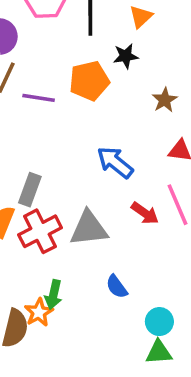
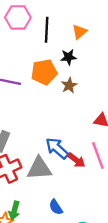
brown star: (165, 100) -> (69, 85), moved
blue arrow: (115, 162) -> (57, 148), moved

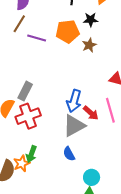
blue arrow: (57, 148) -> (74, 101), turned -120
gray triangle: (39, 168) -> (74, 126), moved, turned -30

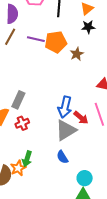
black star: (91, 20) -> (88, 27), moved
purple line: (37, 38) -> (36, 39), moved
red cross: (28, 116) -> (22, 123), size x0.6

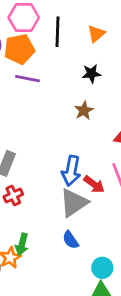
black star: (88, 27) -> (91, 74), moved
orange pentagon: (56, 42) -> (19, 49), moved
brown star: (77, 54) -> (84, 111), moved

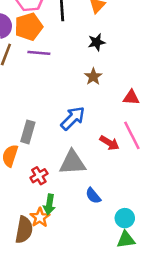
blue arrow: (71, 171) -> (73, 118), moved, turned -140
red cross: (13, 195) -> (39, 176), moved
gray triangle: (74, 203) -> (72, 163), moved, turned 36

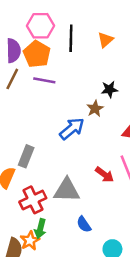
orange pentagon: (29, 27) -> (37, 54), turned -30
black star: (97, 42) -> (109, 89), moved
blue arrow: (73, 118) -> (72, 129), moved
red cross: (39, 176) -> (33, 200), size x1.5

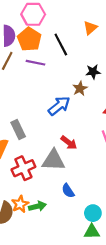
black line: (71, 38) -> (61, 45), moved, turned -30
gray rectangle: (26, 156) -> (18, 130), turned -48
red arrow: (105, 175) -> (69, 143), moved
green arrow: (40, 229) -> (37, 206), moved, turned -119

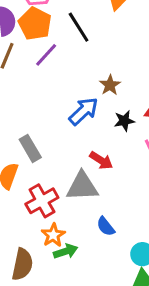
purple line: (36, 63) -> (46, 55), turned -54
black star: (93, 72) -> (124, 121), moved
orange star: (20, 204) -> (53, 235), moved

